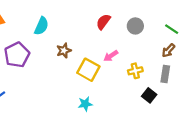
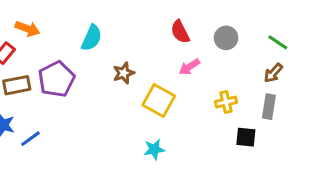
red semicircle: (103, 22) -> (180, 32), turned -63
pink arrow: (111, 56) -> (189, 67), moved
black square: (149, 95) -> (246, 137), turned -32

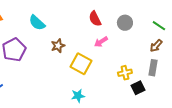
cyan semicircle: (92, 38) -> (37, 23), turned 108
yellow cross: (226, 102) -> (125, 73), moved
black square: (246, 137) -> (138, 88), turned -32

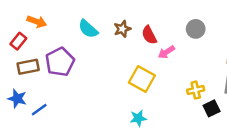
red semicircle: (95, 19) -> (149, 35), moved
brown star: (58, 46) -> (122, 29), moved

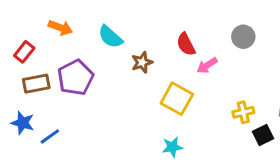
orange arrow: (37, 22) -> (60, 28), moved
brown star: (122, 29) -> (142, 62), moved

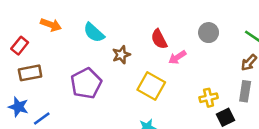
purple pentagon: (76, 78) -> (86, 83), moved

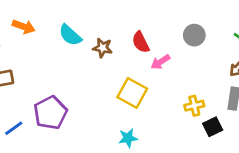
brown star: (121, 55) -> (103, 48), moved, turned 30
purple pentagon: (86, 83) -> (50, 113), moved

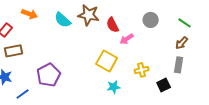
brown star: (103, 48) -> (89, 15), moved, size x1.5
yellow cross: (194, 106) -> (142, 70), moved
blue line: (14, 128) -> (23, 94), moved
cyan star: (128, 138) -> (114, 87), moved

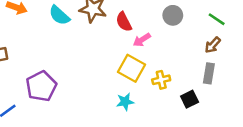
yellow square: (107, 61) -> (132, 68), moved

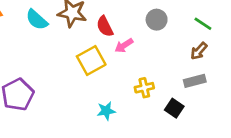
yellow square: (132, 68) -> (91, 60), moved, turned 32
gray rectangle: (209, 73) -> (195, 81), turned 66
black square: (190, 99) -> (174, 108), turned -30

